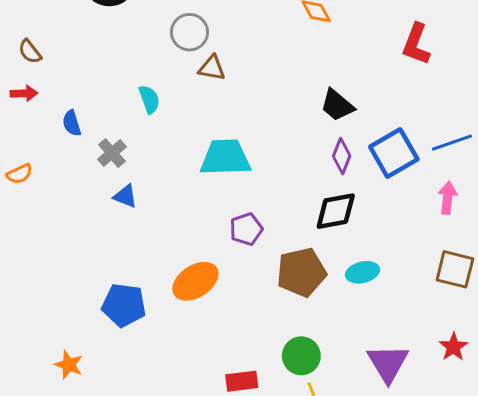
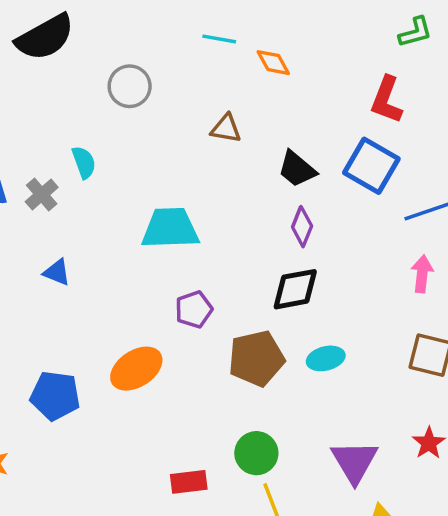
brown triangle: (212, 68) -> (226, 129), moved
gray cross: (112, 153) -> (42, 194), moved
blue square: (394, 153) -> (371, 166), moved, turned -30

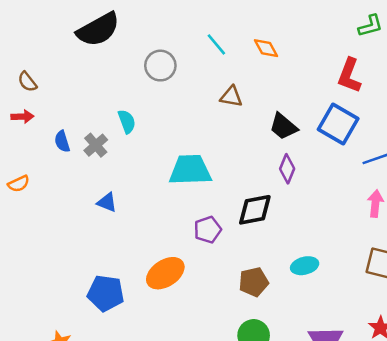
cyan line: (219, 39) -> (216, 44), moved, turned 40
black diamond: (295, 289) -> (255, 210), moved
brown pentagon: (256, 358) -> (254, 282), moved, size x0.7

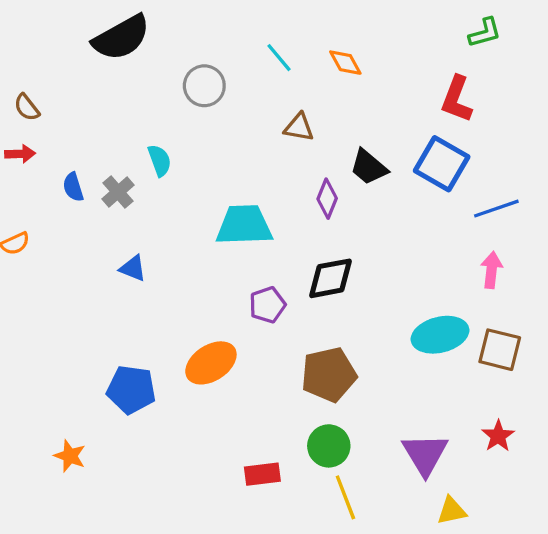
purple diamond: (287, 169) -> (327, 199), moved
cyan ellipse: (305, 266) -> (440, 335), moved, size x1.5
brown pentagon: (254, 282) -> (329, 375), size x1.4

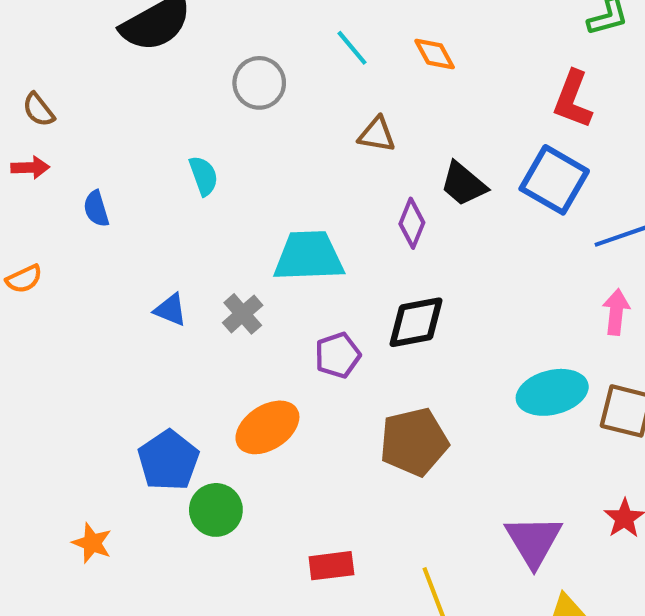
gray cross: (118, 192) -> (243, 314), moved
blue pentagon: (131, 390) -> (168, 460), turned 30
green circle: (329, 446) -> (216, 510), moved

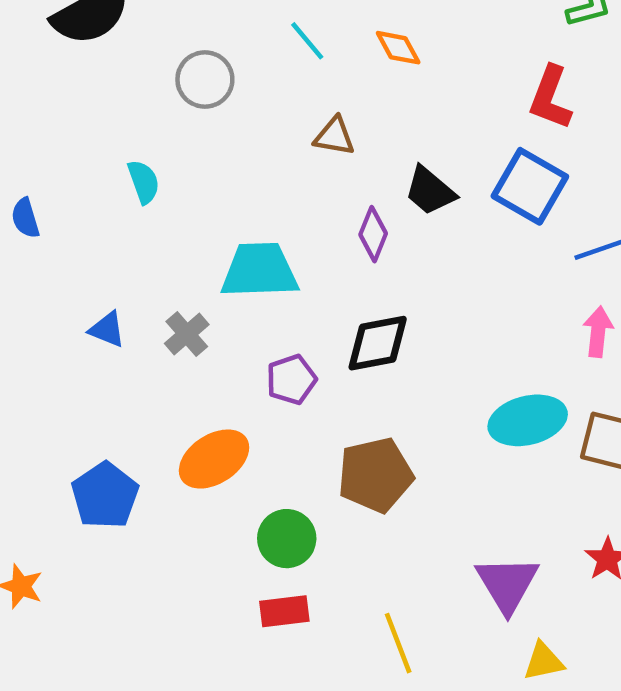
green circle: (216, 510) -> (287, 539), moved

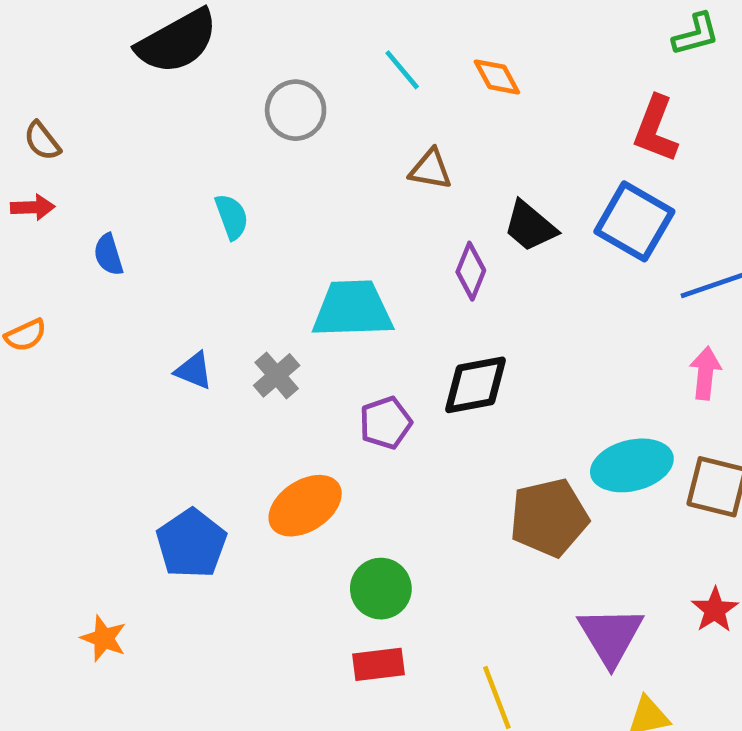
brown pentagon: (375, 475) -> (549, 518), moved

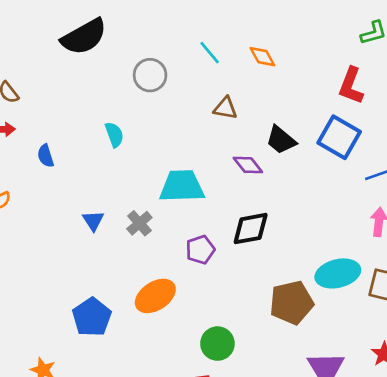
purple diamond: (471, 271) -> (248, 165), turned -60
blue triangle: (194, 371) -> (93, 221), turned 35
green circle: (381, 589) -> (217, 344), moved

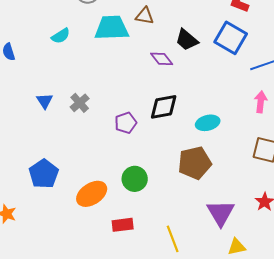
cyan semicircle: (114, 135) -> (61, 36), turned 78
cyan trapezoid: (182, 186) -> (112, 28), moved
cyan ellipse: (338, 273) -> (208, 123), moved, size x0.7
orange ellipse: (155, 296) -> (92, 194), moved
green circle: (217, 344) -> (135, 179), moved

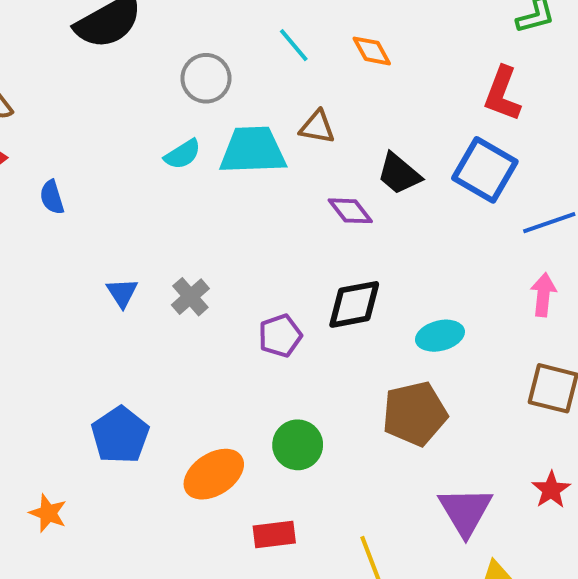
cyan semicircle: (61, 36) -> (183, 154), moved

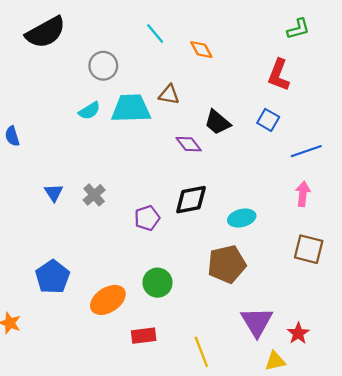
cyan line: (294, 45) -> (155, 33), moved
blue square: (485, 170) -> (268, 120), size x0.6
red star: (551, 490) -> (298, 333), moved

